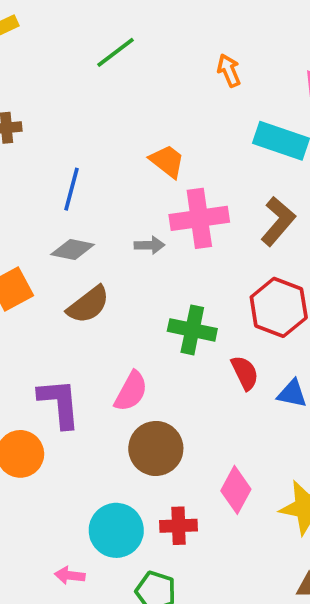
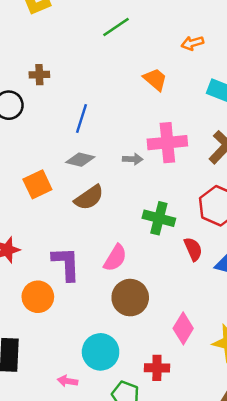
orange arrow: (229, 70) -> (192, 43), turned -85
orange trapezoid: (167, 161) -> (155, 79), moved
red cross: (179, 526) -> (157, 368), moved

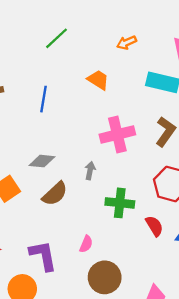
blue line: (82, 118) -> (44, 99), moved
gray arrow: (133, 159) -> (90, 171), moved, turned -72
pink semicircle: (115, 258) -> (86, 244), size x0.7

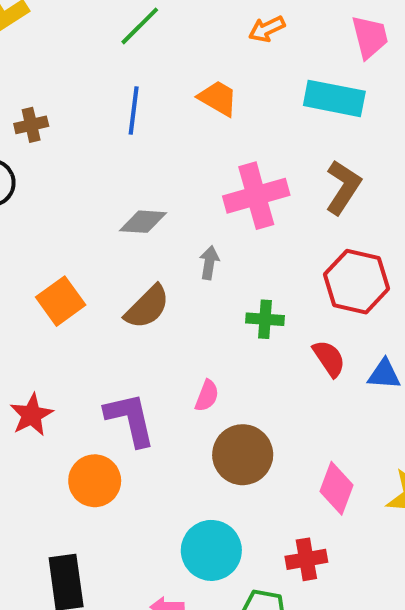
blue line: (44, 99) -> (134, 110), moved
gray diamond: (42, 161) -> (143, 222), moved
green cross: (120, 203) -> (265, 319), size x0.7

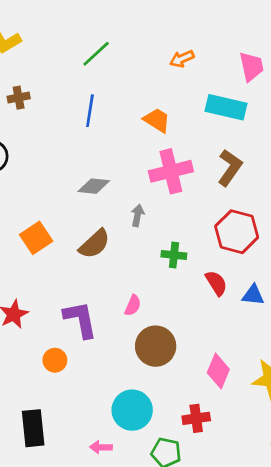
orange trapezoid: (218, 98) -> (157, 120), moved
brown cross: (31, 125) -> (19, 98), moved
orange circle: (95, 481) -> (55, 360), size x0.7

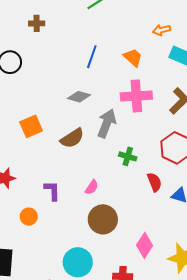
orange arrow: (182, 59) -> (162, 30), moved
blue line: (90, 111) -> (92, 57), moved
gray arrow: (138, 215) -> (107, 123), size x1.8
purple L-shape: (80, 319) -> (52, 191), size x0.7

